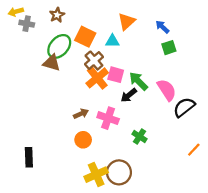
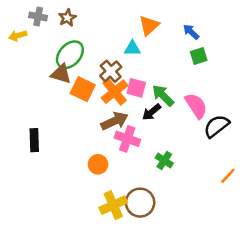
yellow arrow: (16, 12) -> (18, 36), moved
gray cross: (27, 24) -> (38, 16), moved
orange square: (85, 37) -> (83, 89), moved
brown arrow: (81, 114) -> (115, 121), moved, size x1.5
black rectangle: (29, 157) -> (34, 140), moved

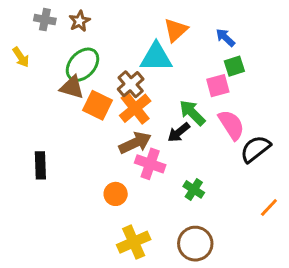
yellow arrow: (18, 36) -> (21, 57), moved, turned -108
cyan triangle: (132, 48) -> (156, 57), size x1.6
pink square: (136, 88) -> (218, 86), moved, turned -30
brown circle: (140, 203) -> (195, 244), moved

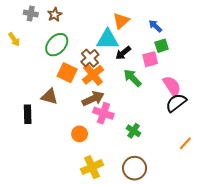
brown triangle: (72, 87) -> (49, 97), moved
pink semicircle: (231, 125) -> (172, 86), moved
black arrow: (179, 132) -> (123, 53), moved

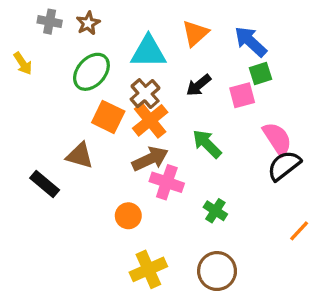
blue arrow: (155, 26) -> (251, 42), size x1.5
cyan triangle: (108, 39) -> (148, 52), moved
green arrow: (132, 78) -> (207, 144), moved
black rectangle: (28, 114) -> (45, 184), turned -48

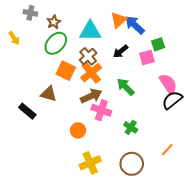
brown star: (88, 23) -> (54, 22), moved
blue arrow: (251, 42) -> (135, 25), moved
orange line: (299, 231) -> (167, 150), moved

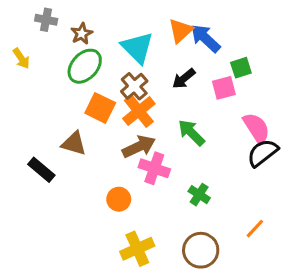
cyan triangle: (90, 31) -> (137, 48), turned 45

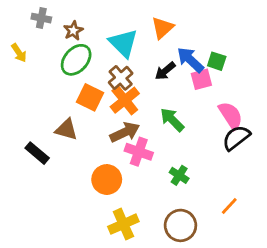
blue arrow: (205, 38) -> (190, 60), moved
green square: (241, 68) -> (217, 61), turned 36
orange circle: (119, 199) -> (107, 180), size x1.4

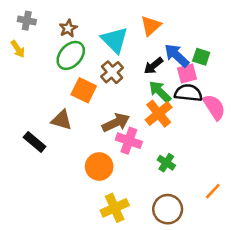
gray cross: (41, 18) -> (27, 21), moved
orange cross: (125, 100) -> (159, 114), moved
green arrow: (172, 120) -> (160, 92), moved
black semicircle: (236, 138) -> (188, 93), moved, turned 44

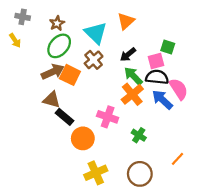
blue arrow: (177, 55) -> (162, 100), moved
brown arrow: (116, 123) -> (53, 72), moved
black rectangle: (35, 142) -> (65, 117), moved

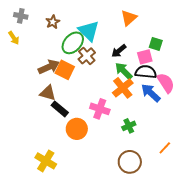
orange triangle: (126, 21) -> (129, 18), moved
green ellipse: (59, 46) -> (73, 43), moved
green cross: (139, 135) -> (129, 126), turned 32
yellow cross: (96, 173) -> (46, 161), moved, turned -35

